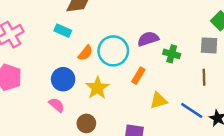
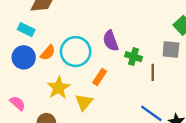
purple semicircle: (148, 39) -> (111, 41), turned -95
brown line: (204, 77) -> (153, 72), moved
blue circle: (63, 79) -> (24, 57), moved
yellow triangle: (159, 101) -> (84, 102), moved, turned -36

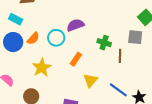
purple semicircle: (111, 41) -> (75, 25), moved, turned 90
cyan circle: (76, 52) -> (56, 38), size x0.7
yellow triangle: (84, 102) -> (90, 80), moved

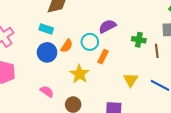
orange rectangle: (76, 59) -> (103, 57), moved

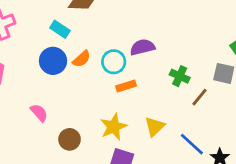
brown line: (157, 51) -> (199, 97), turned 32
orange rectangle: (103, 57) -> (126, 86), turned 32
yellow star: (80, 74) -> (114, 127), moved

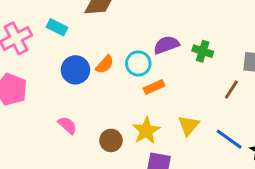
cyan rectangle: (60, 29) -> (57, 27), moved
green cross: (180, 76) -> (203, 51), moved
brown circle: (70, 139) -> (111, 140), moved

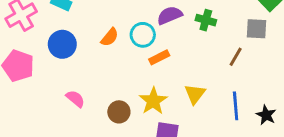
blue circle: (75, 70) -> (62, 44), moved
blue line: (229, 139) -> (236, 106), turned 52

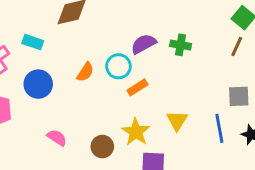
gray square: (256, 29) -> (239, 96), moved
brown line: (236, 57) -> (237, 46), moved

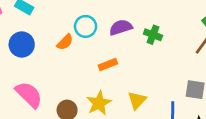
cyan circle: (118, 66) -> (86, 26), moved
pink semicircle: (57, 138) -> (29, 95), size x1.6

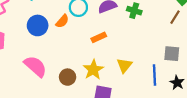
blue circle: (22, 45) -> (38, 25), moved

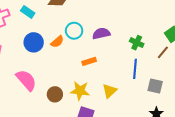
green cross: (134, 11) -> (137, 43), moved
yellow star: (93, 70) -> (80, 91), turned 30
blue line: (155, 75) -> (135, 69), moved

